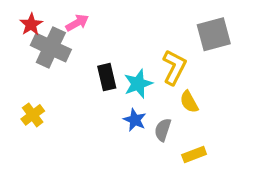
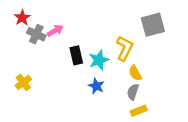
pink arrow: (77, 23) -> (55, 31), moved
gray cross: (51, 47) -> (36, 34), size x0.7
gray semicircle: (163, 130) -> (133, 92), moved

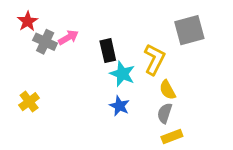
black rectangle: (76, 55) -> (108, 51), moved
cyan star: (99, 60) -> (122, 74), turned -30

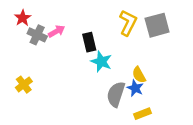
yellow L-shape: (154, 59) -> (128, 23), moved
blue star: (119, 106) -> (135, 88), moved
gray semicircle: (165, 113) -> (116, 94), moved, size x1.5

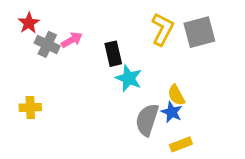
yellow cross: (24, 85) -> (30, 107), turned 35

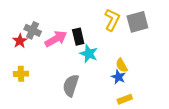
red star: (29, 23) -> (20, 41), moved
pink arrow: (72, 40) -> (56, 39), moved, size x1.5
gray semicircle: (147, 120) -> (71, 85), moved

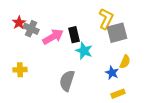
gray square: (137, 22) -> (117, 33), moved
red star: (20, 41) -> (19, 23), moved
yellow semicircle: (122, 65) -> (125, 62), moved, turned -128

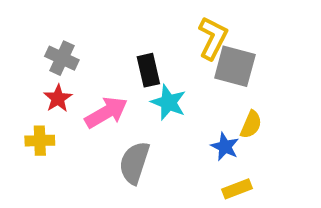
red star: (19, 23) -> (58, 98), moved
gray square: (117, 33) -> (235, 66), turned 30
pink arrow: (53, 37) -> (106, 112), moved

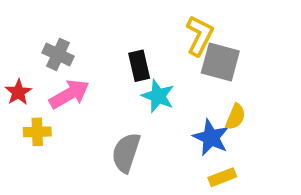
red star: (58, 98) -> (18, 92), moved
pink arrow: (106, 112) -> (69, 94), moved
blue star: (225, 147) -> (211, 138), size x1.4

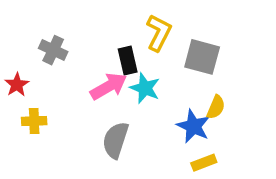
yellow L-shape: (200, 36) -> (159, 33), moved
pink arrow: (69, 94) -> (109, 86), moved

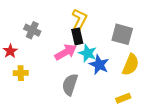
yellow L-shape: (159, 33) -> (79, 20), moved
yellow semicircle: (216, 107) -> (131, 65), size x1.5
blue star: (193, 126) -> (99, 65), moved

